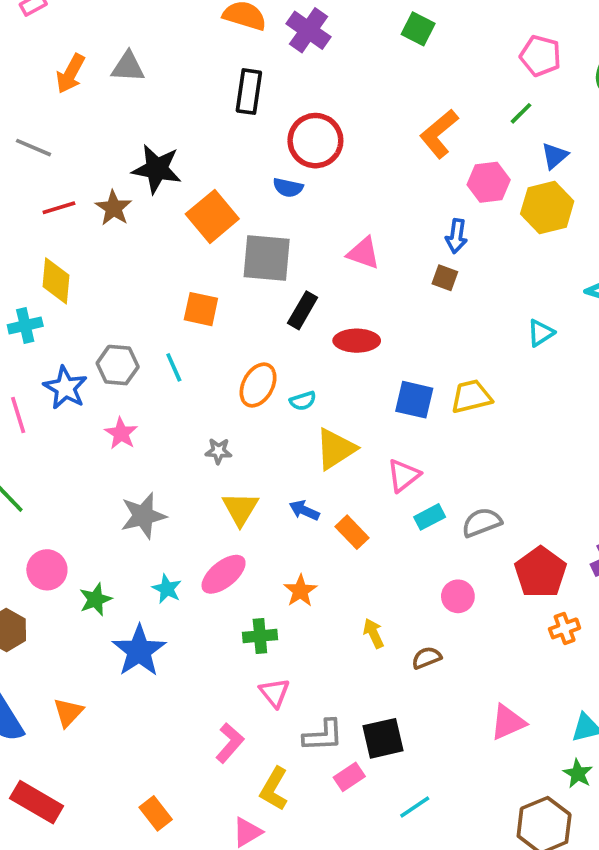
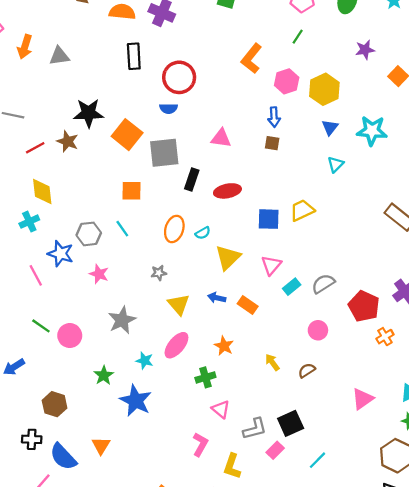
orange arrow: (70, 74) -> (25, 47), moved
blue triangle: (555, 156) -> (330, 127), moved
pink circle: (47, 570) -> (70, 336), moved

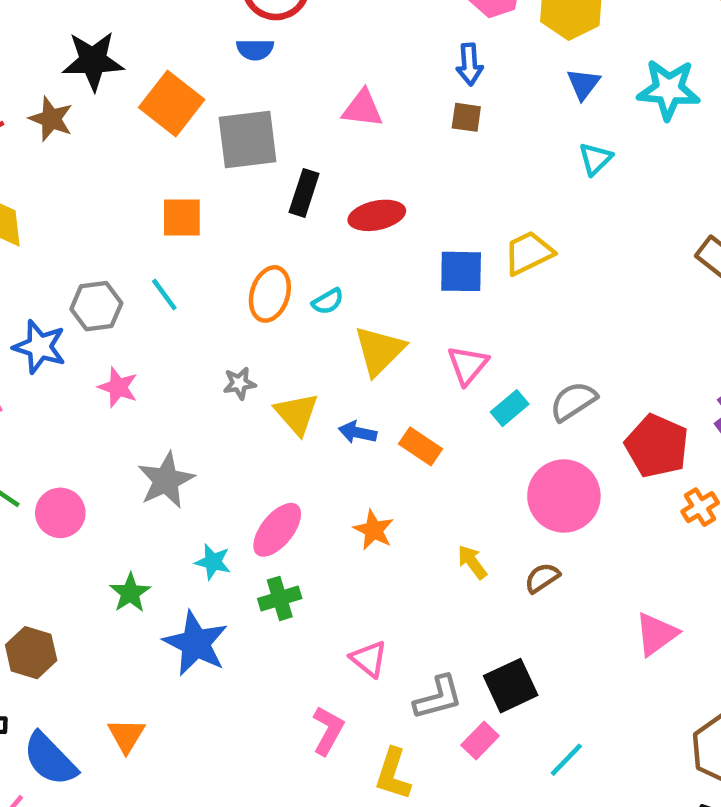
yellow triangle: (179, 304) -> (297, 414), moved
pink circle: (318, 330) -> (564, 496), size x1.8
green cross: (205, 377) -> (280, 598), moved

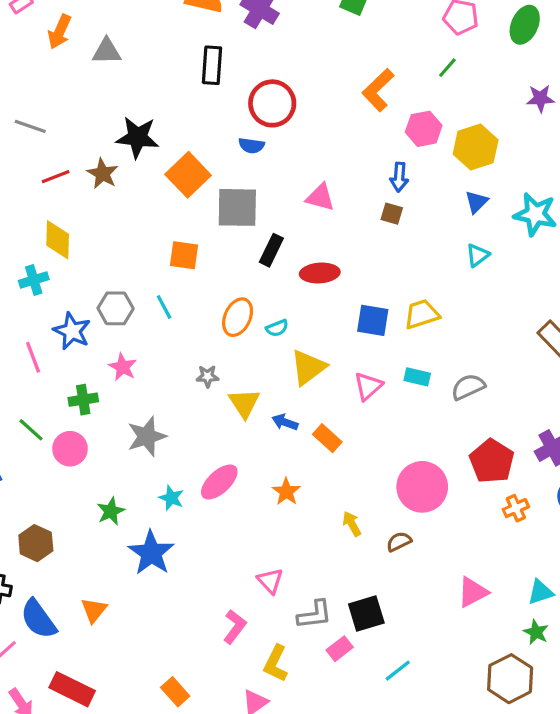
gray semicircle: (573, 401) -> (468, 387), moved
cyan rectangle: (510, 408) -> (417, 377), moved, turned 45
green cross: (280, 598) -> (83, 400), moved

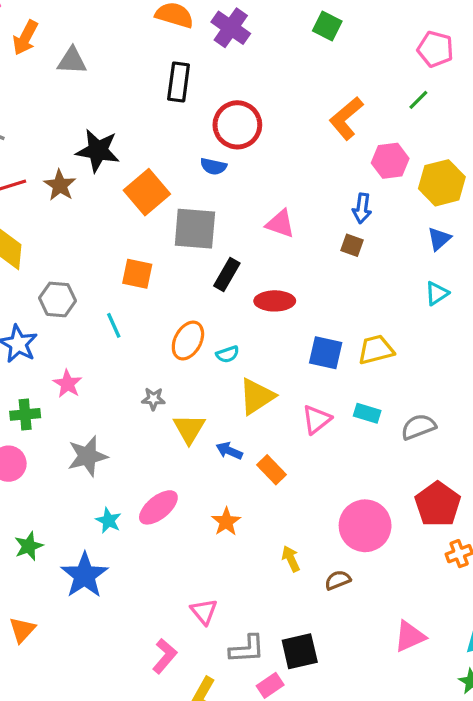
gray hexagon: (116, 308) -> (57, 299), moved
green star: (111, 511) -> (29, 546), moved

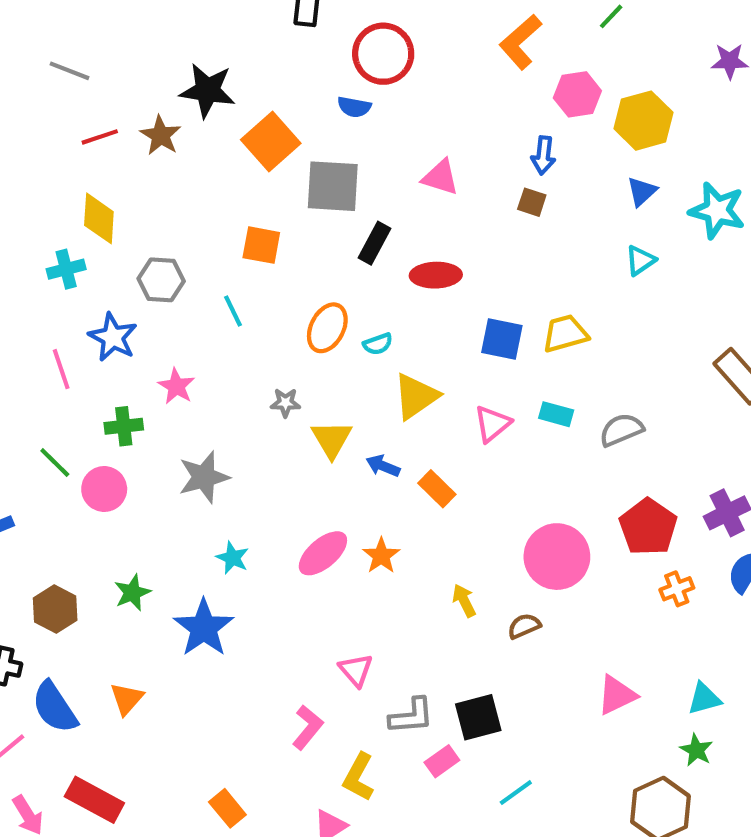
pink ellipse: (158, 507) -> (323, 553), moved

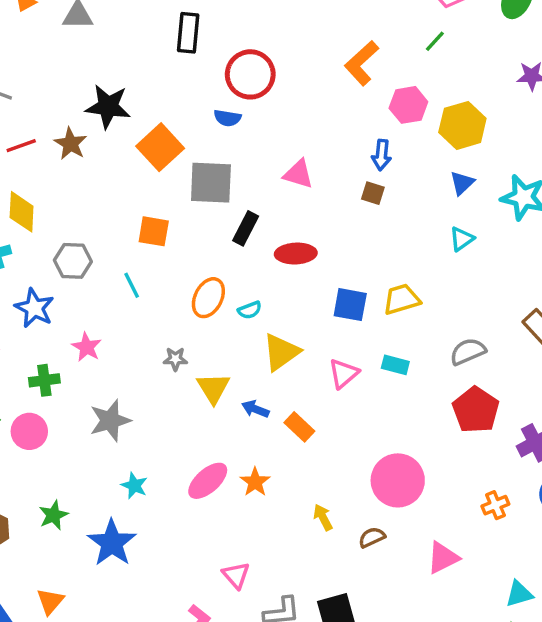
gray semicircle: (621, 430) -> (468, 351), moved
red pentagon: (648, 527) -> (476, 410), moved
pink triangle: (617, 695) -> (443, 558), moved

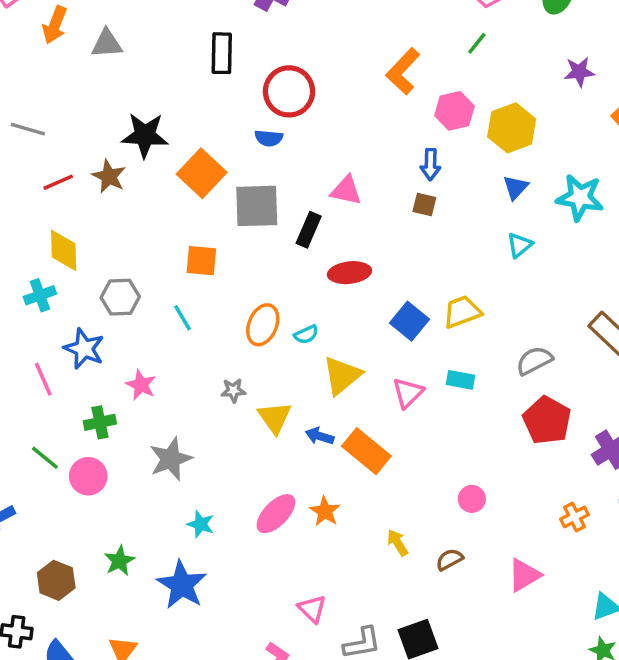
black rectangle: (246, 228) -> (309, 230), moved
blue square: (350, 305) -> (410, 321), turned 33
orange rectangle: (299, 427) -> (366, 451), size x1.5
pink circle: (398, 480) -> (472, 499), size x0.5

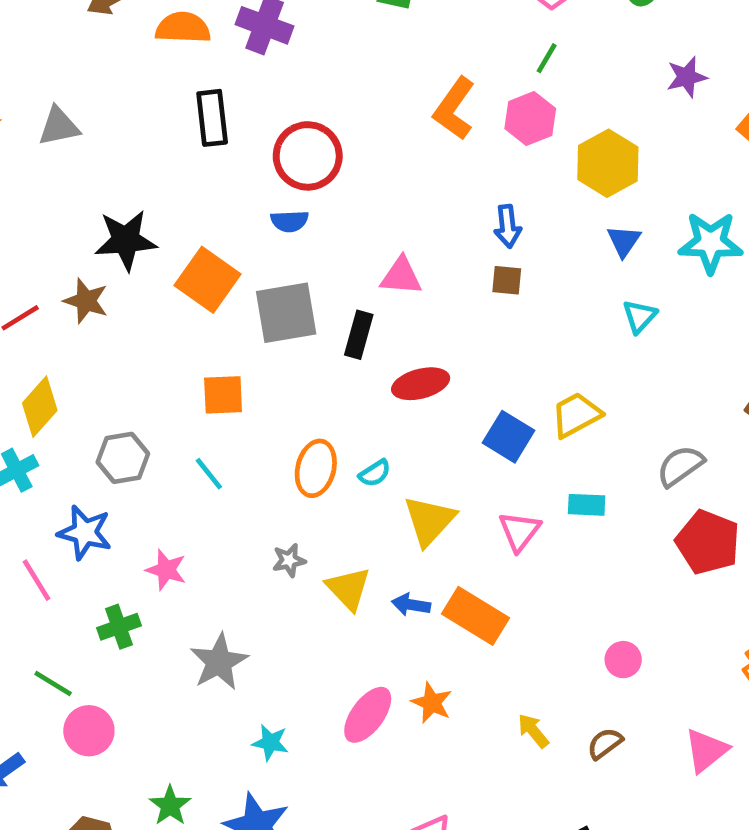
pink hexagon: (454, 111) -> (530, 119), moved
yellow diamond: (64, 250) -> (40, 407), turned 51
pink circle: (88, 476) -> (89, 731), moved

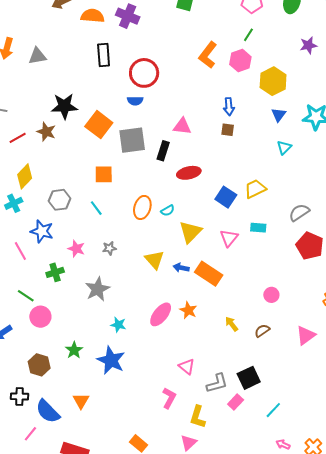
gray star: (289, 560) -> (109, 248), moved

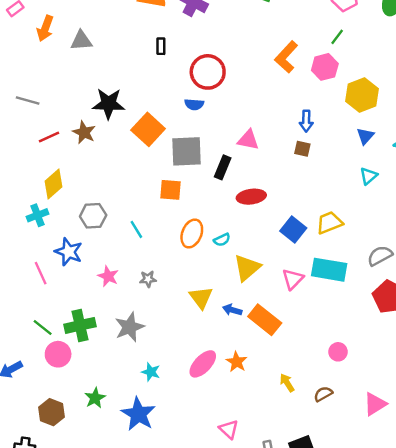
black rectangle: (104, 55) -> (161, 46), size x0.6
orange square: (104, 174) -> (170, 190), moved
cyan rectangle: (258, 228) -> (329, 270), size x1.8
green cross: (55, 272) -> (80, 325), moved, size x1.4

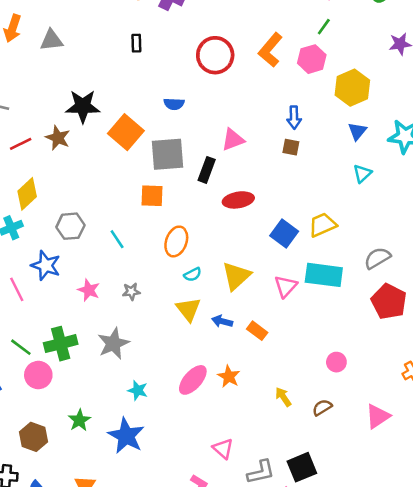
red circle: (208, 72) -> (215, 55), moved
pink triangle: (248, 140) -> (233, 140), turned -30
cyan semicircle: (222, 240) -> (193, 274), moved
orange rectangle: (265, 320) -> (257, 331), size x0.6

